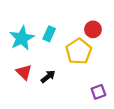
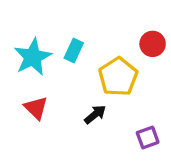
red circle: (93, 29) -> (153, 44), moved
black arrow: (48, 77) -> (95, 114), moved

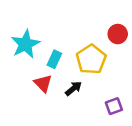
cyan rectangle: (74, 50) -> (54, 59), moved
red triangle: (36, 108) -> (43, 83), moved

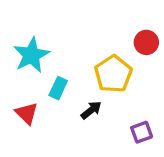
cyan rectangle: (54, 59) -> (58, 88), moved
red triangle: (43, 83) -> (27, 113), moved

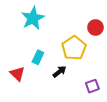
cyan star: (31, 55) -> (33, 18), moved

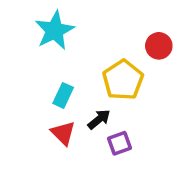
red triangle: (17, 74) -> (63, 133), moved
purple square: (92, 86) -> (120, 143), moved

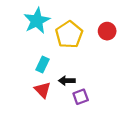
yellow pentagon: (123, 80) -> (69, 35), moved
black arrow: (99, 119) -> (67, 81), turned -140

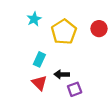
cyan star: (37, 21) -> (34, 19), size x0.6

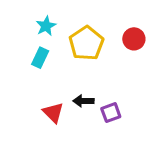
cyan rectangle: (39, 59) -> (40, 58), moved
purple square: (75, 89) -> (111, 113), moved

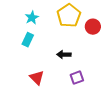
yellow pentagon: (86, 43) -> (69, 16), moved
black arrow: (83, 101) -> (64, 55), moved

